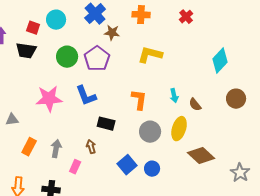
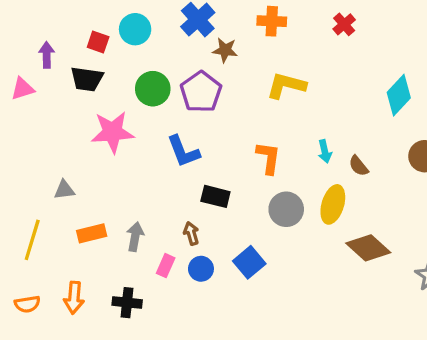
pink star: (49, 99) -> (113, 132), moved
orange rectangle: (29, 147) -> (92, 233), turned 48
blue circle: (152, 169) -> (201, 269), moved

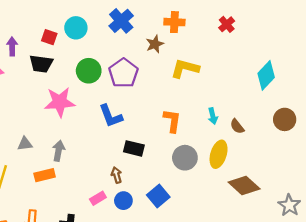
brown star: (225, 50) -> (155, 44), moved, turned -30
gray arrow: (135, 237) -> (59, 151), moved
pink rectangle: (166, 266) -> (98, 198), turned 35

